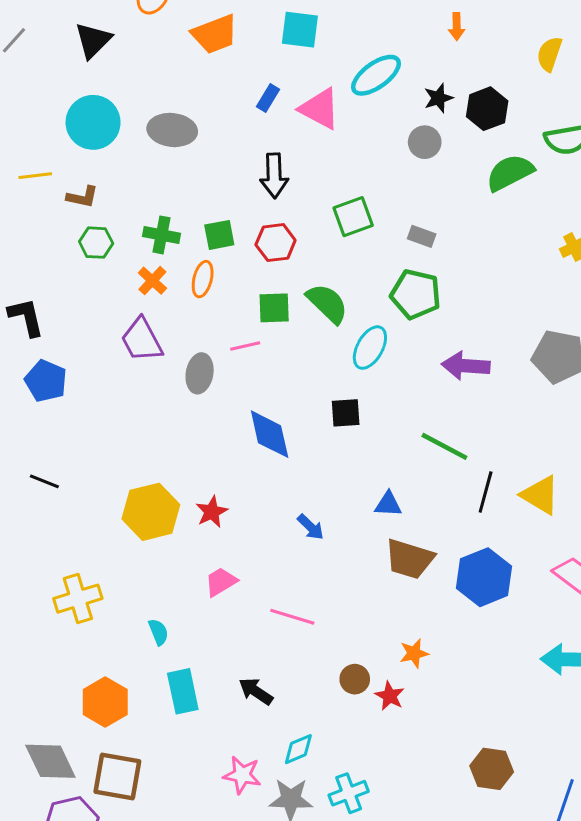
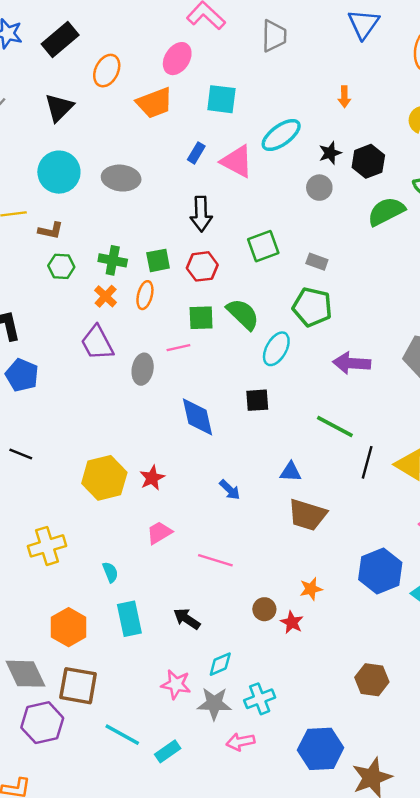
blue hexagon: (484, 577) -> (380, 571), moved

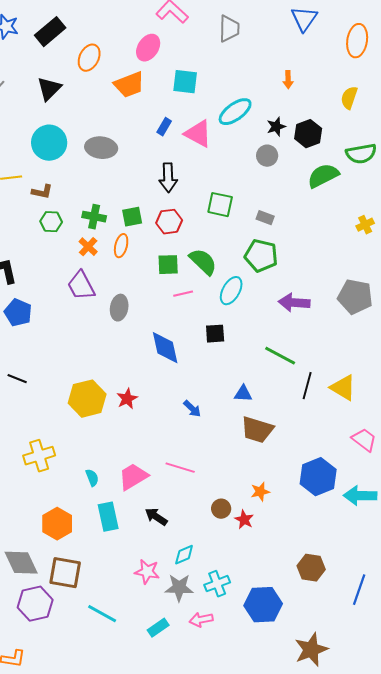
green square: (263, 246) -> (220, 205), turned 32
pink line: (178, 348) -> (183, 294), moved
pink trapezoid: (159, 533) -> (133, 477), moved, size x1.4
blue hexagon: (321, 749) -> (263, 605), moved
cyan rectangle: (168, 751) -> (158, 628), moved

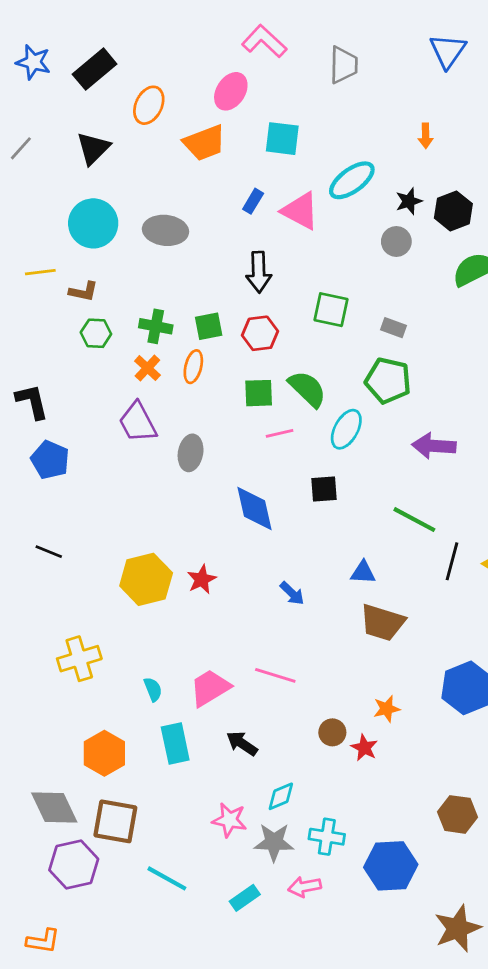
cyan cross: (217, 584) -> (327, 837), turned 30

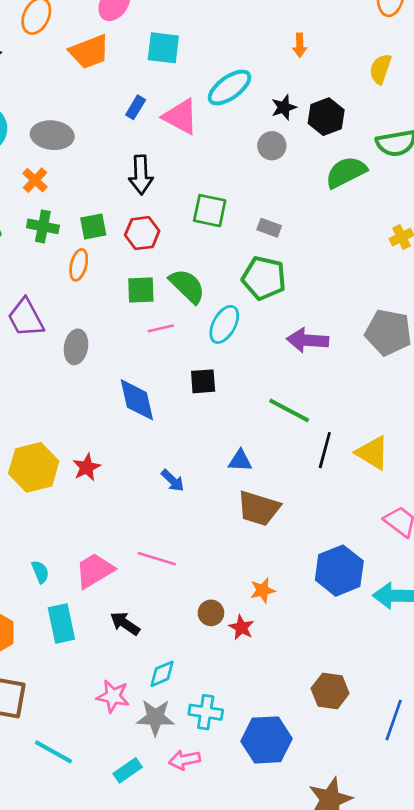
orange cross: (147, 368) -> (35, 180), moved

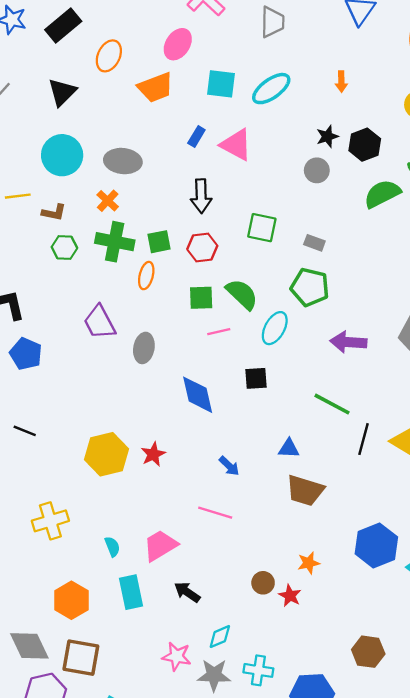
cyan ellipse: (230, 88) -> (271, 89), moved
green cross: (43, 226) -> (115, 242), size x1.4
pink line: (157, 559) -> (215, 513), moved

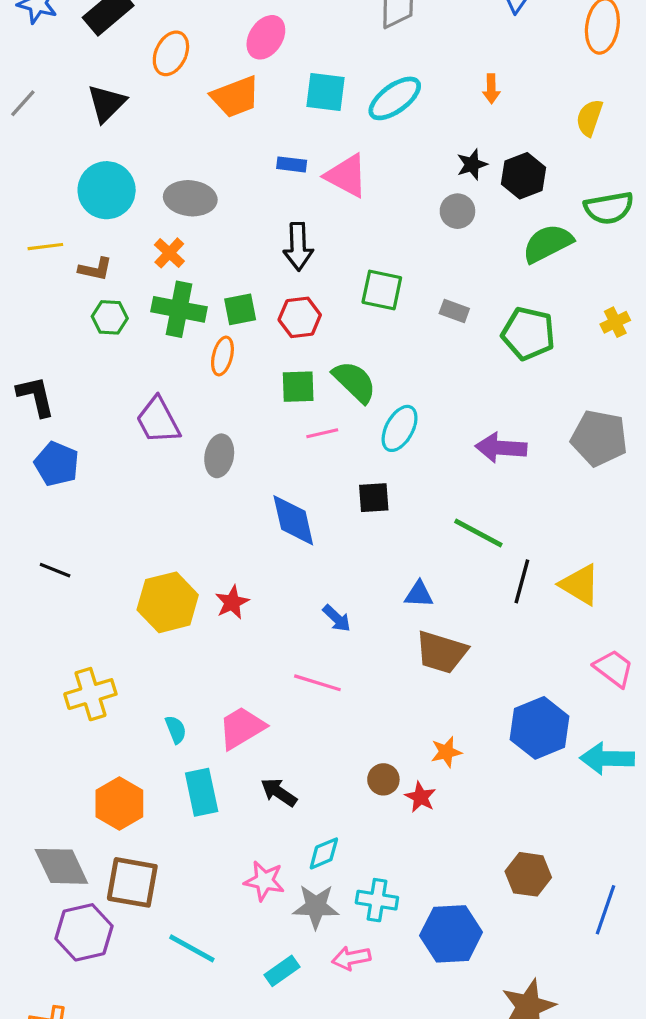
blue rectangle: (196, 136) -> (292, 164), turned 66
green pentagon: (310, 287) -> (528, 333), moved

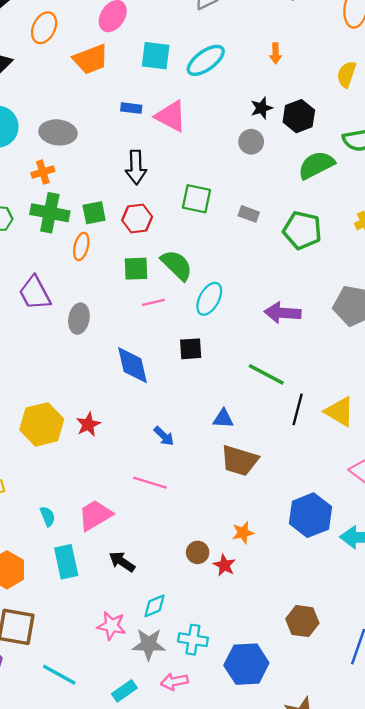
orange cross: (169, 253) -> (43, 172), turned 30

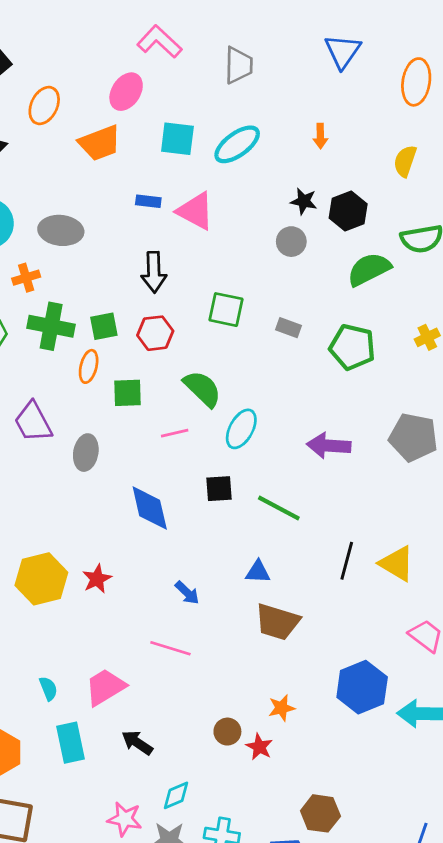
black star: (262, 108) -> (304, 201), turned 30
orange cross: (43, 172) -> (26, 278), moved
green square: (136, 269) -> (127, 393), moved
green line: (266, 374) -> (279, 508), moved
brown hexagon: (302, 621) -> (320, 813), moved

